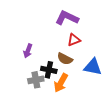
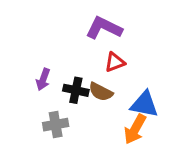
black cross: (49, 70) -> (76, 90), moved
orange arrow: (61, 83) -> (135, 129), moved

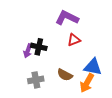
black cross: (76, 90) -> (39, 47), moved
brown semicircle: (101, 92) -> (65, 75), moved

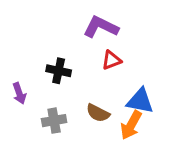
purple arrow: (28, 51) -> (19, 93), moved, turned -40

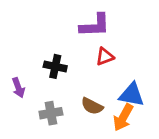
purple L-shape: (101, 27) -> (95, 25), turned 152

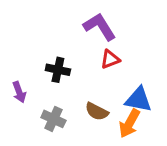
purple L-shape: (95, 25) -> (100, 27), turned -120
gray cross: (51, 113) -> (53, 119), turned 35

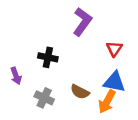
purple L-shape: (100, 27) -> (82, 22), turned 68
red triangle: (110, 59) -> (114, 49), moved, turned -35

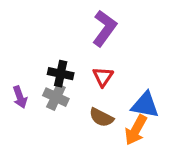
red triangle: (114, 49) -> (103, 77), moved
gray cross: (44, 98) -> (56, 97), moved

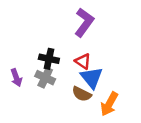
red triangle: (103, 77) -> (83, 61), turned -30
blue triangle: (145, 105) -> (92, 78), moved, turned 40

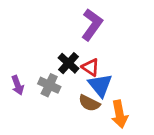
black cross: (49, 59) -> (69, 63), moved, turned 30
orange arrow: (109, 104) -> (120, 114), turned -40

